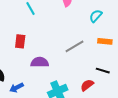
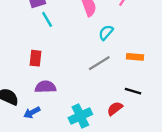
cyan semicircle: (96, 16) -> (106, 33), moved
purple semicircle: (40, 62) -> (45, 87), moved

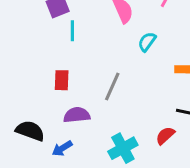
cyan line: (47, 19) -> (72, 31), turned 35
gray line: (99, 63) -> (112, 86), moved, turned -30

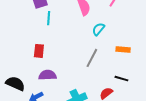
gray line: (112, 86) -> (92, 58), moved

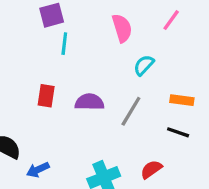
purple semicircle: (48, 75) -> (89, 102), moved
black line: (121, 79) -> (178, 132), moved

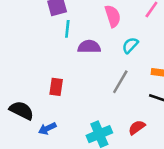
red rectangle: (46, 96) -> (56, 87), moved
purple semicircle: (89, 102) -> (89, 47), moved

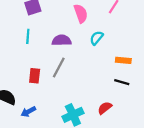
cyan line: (67, 29) -> (28, 36), moved
gray line: (120, 82) -> (59, 68), moved

